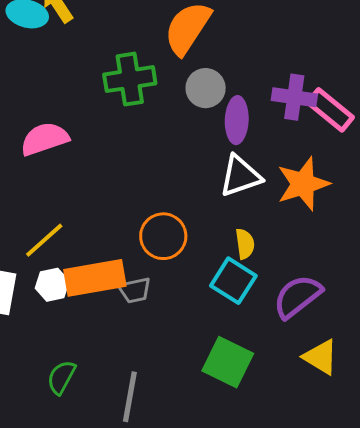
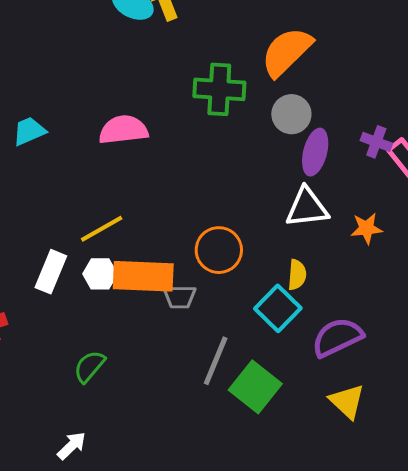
purple cross: (294, 97) -> (376, 142), size x0.7
orange star: (303, 184) -> (367, 228), size x0.6
gray line: (130, 397) -> (216, 361), moved

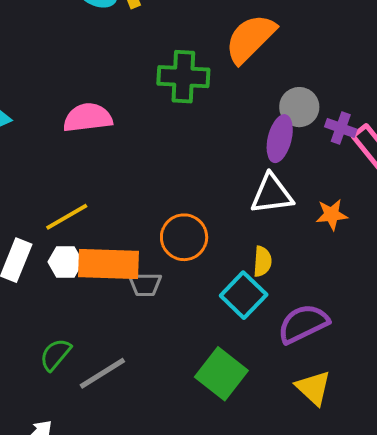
gray circle: (291, 114) -> (299, 107), moved
gray line: (216, 361) -> (102, 373), moved, turned 36

